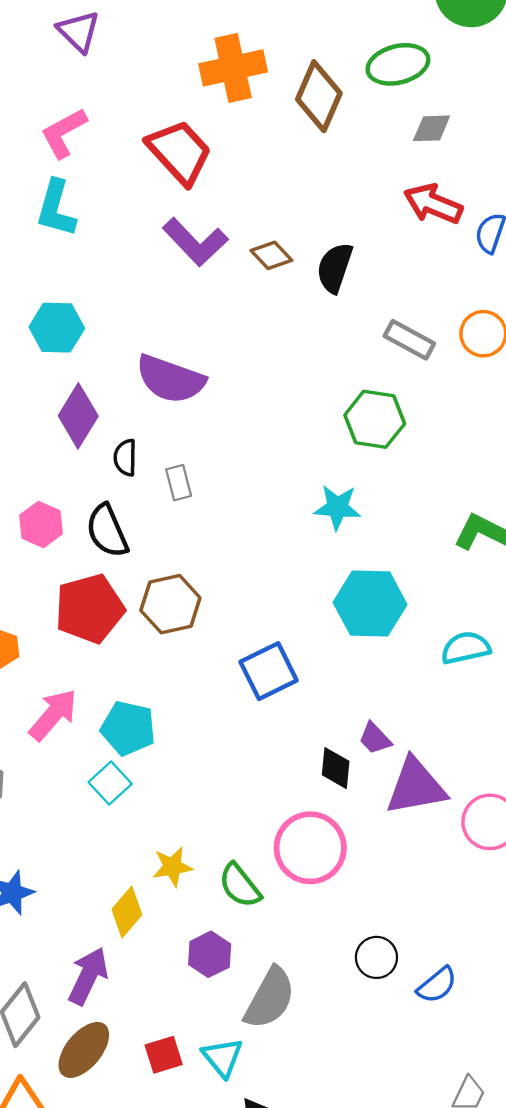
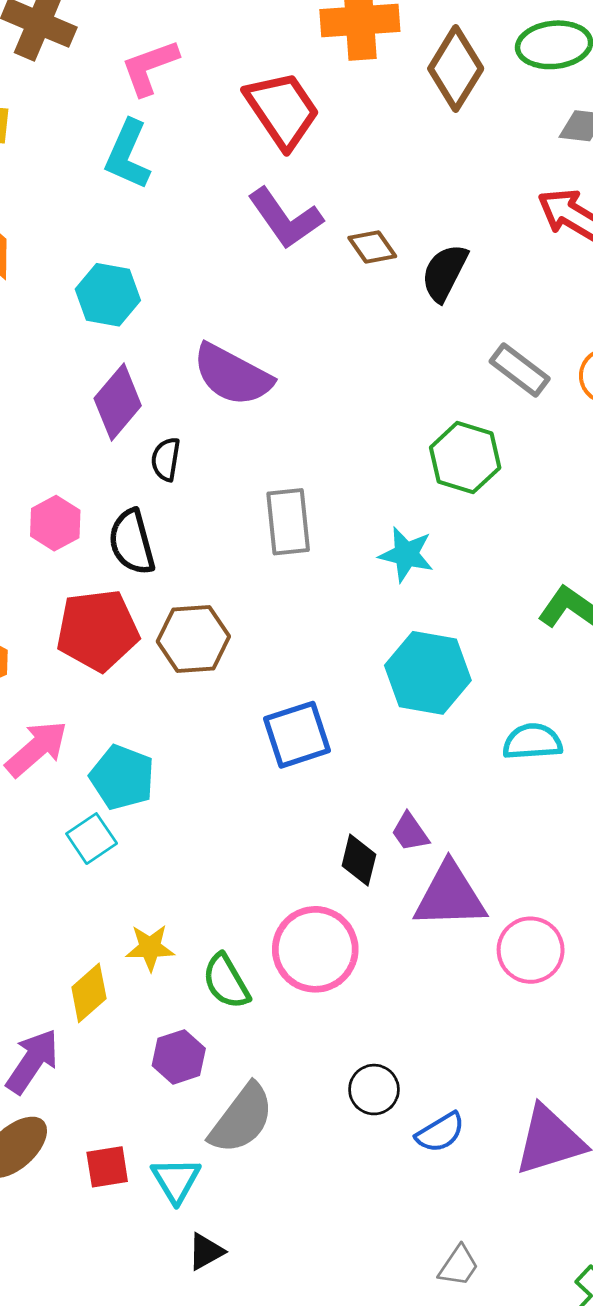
gray rectangle: (179, 483) -> (288, 522), moved, size x1.6

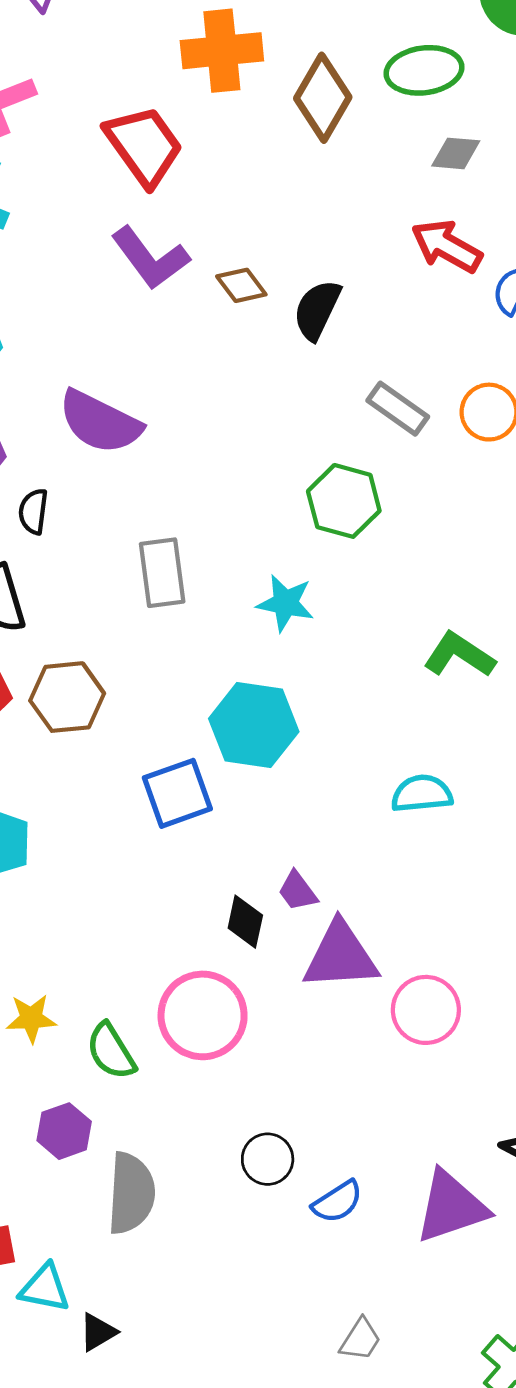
cyan hexagon: (428, 673) -> (254, 725), moved
gray semicircle: (242, 1119) -> (131, 1193), turned -32
cyan triangle: (176, 1180) -> (45, 1288), moved, turned -46

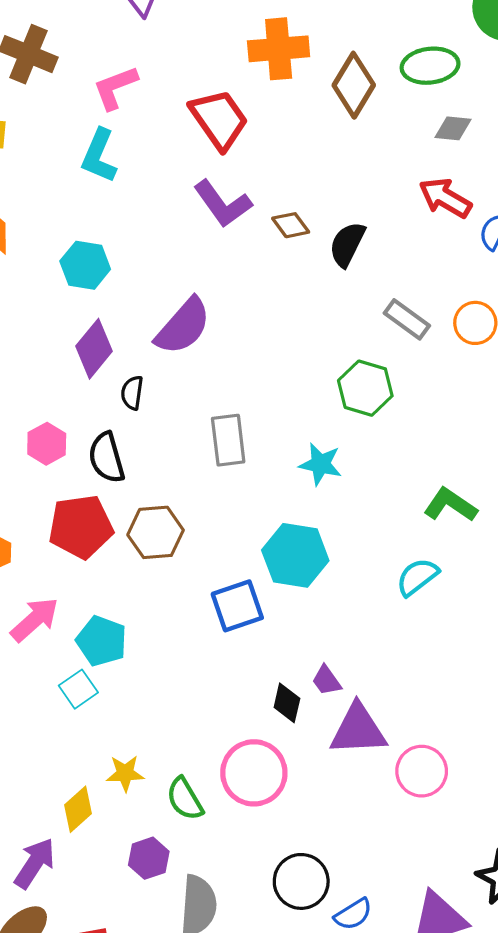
purple semicircle: (100, 422) -> (183, 326), turned -76
cyan semicircle: (422, 794) -> (417, 577), moved, turned -33
black circle: (268, 1159) -> (301, 881), size x1.4

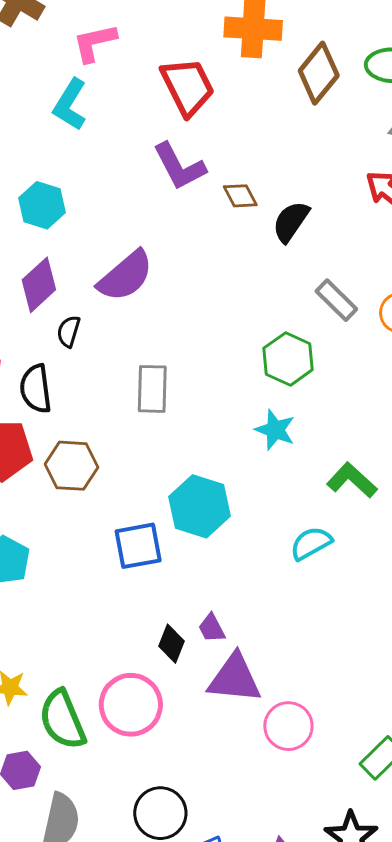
cyan star: (320, 464) -> (275, 430), moved
green semicircle: (185, 799) -> (62, 720), size x1.4

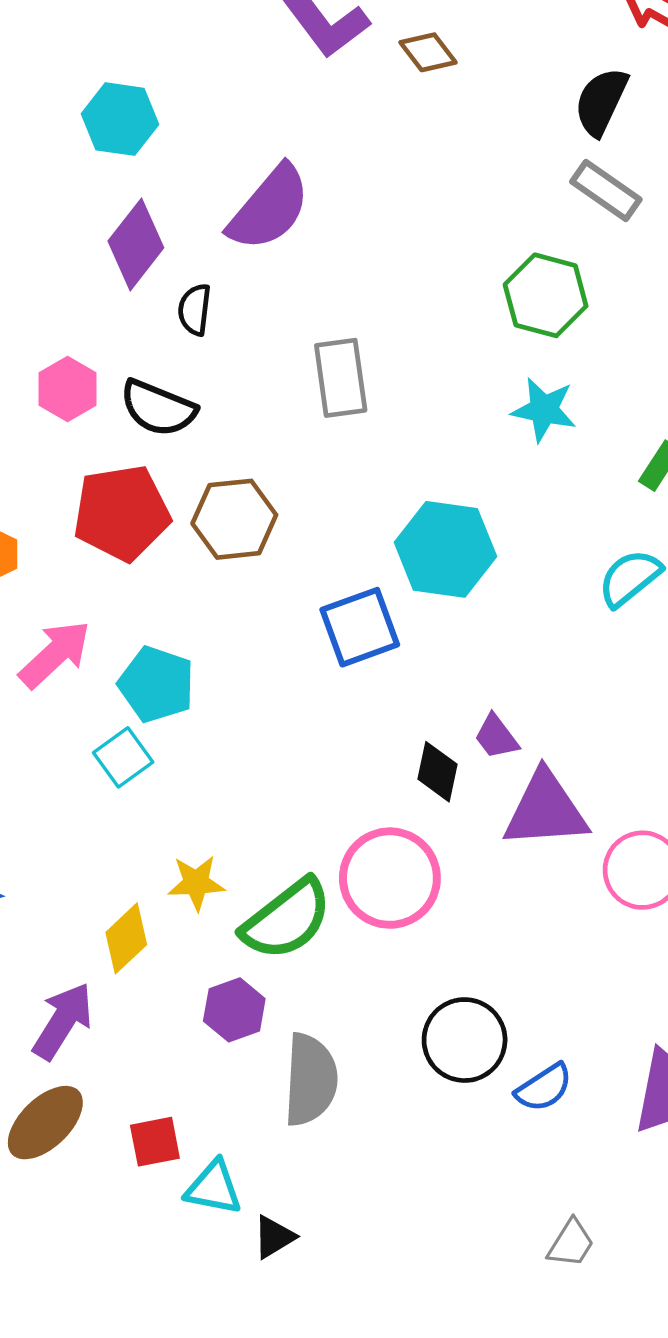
black semicircle: (291, 222) -> (601, 102), moved
black semicircle: (36, 389) -> (158, 408), turned -51
green semicircle: (62, 720) -> (287, 919), turned -96

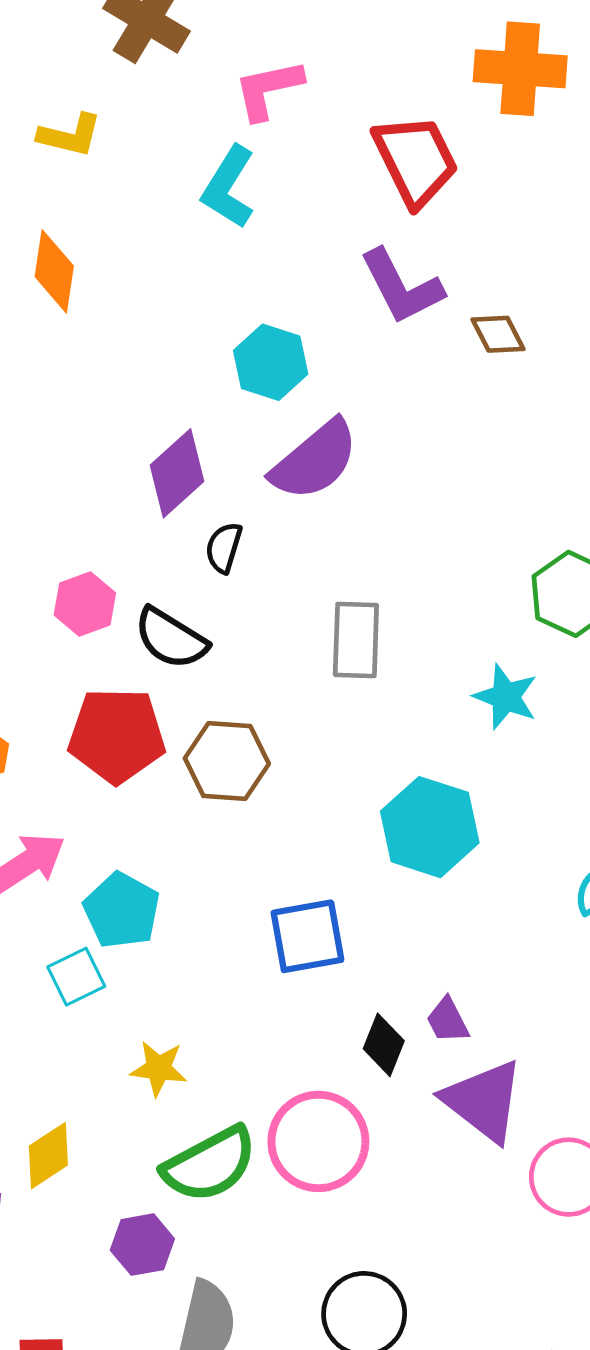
cyan hexagon: (120, 119) -> (271, 362), moved
cyan star: (544, 410) -> (506, 697), moved
blue square: (360, 627) -> (307, 936), moved
purple triangle: (546, 810) -> (484, 1101), turned 32
yellow star: (196, 883) -> (159, 1068), moved

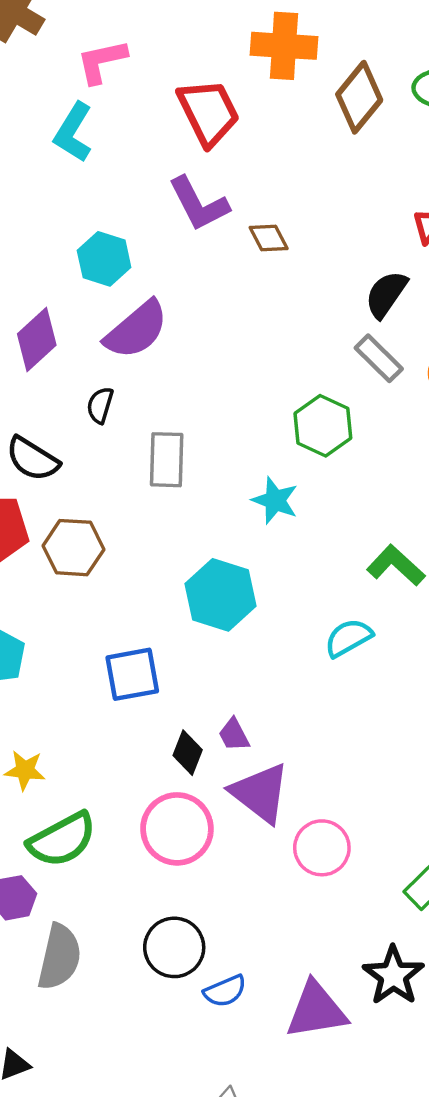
black semicircle: (224, 548) -> (100, 405), moved
pink circle: (318, 1141) -> (177, 829), moved

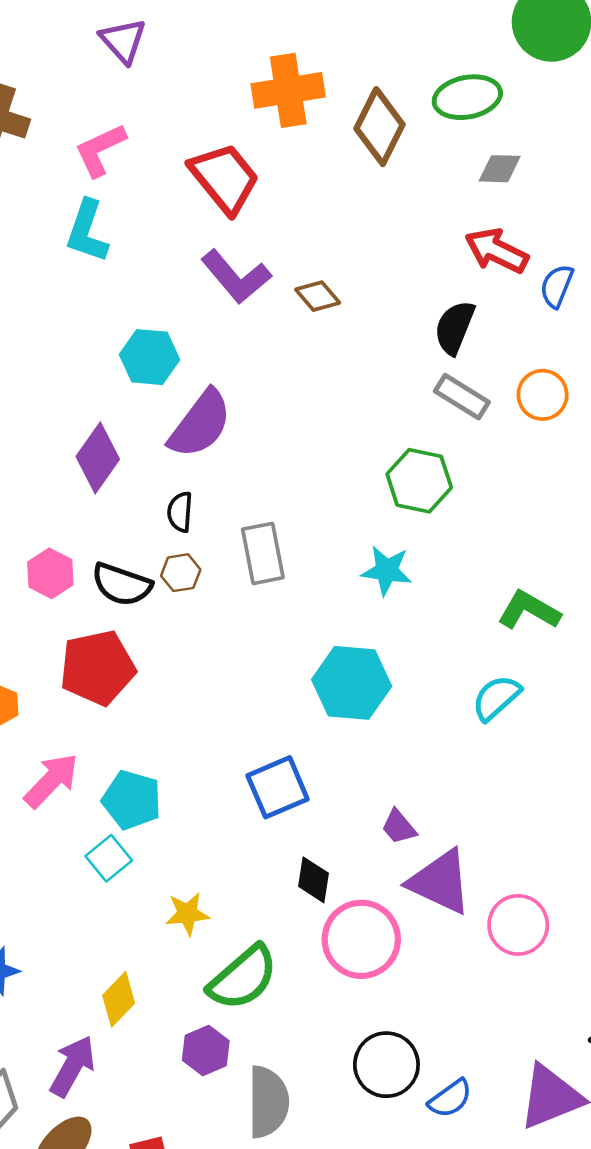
brown hexagon: (73, 548) -> (181, 573), moved, size x0.6
black diamond: (188, 753) -> (313, 880), moved

